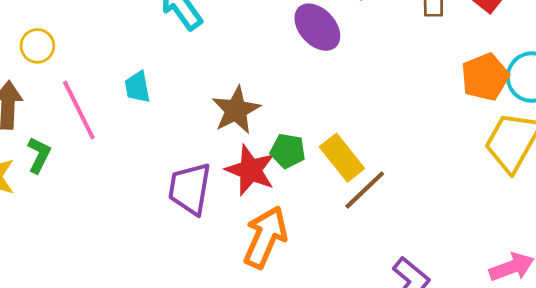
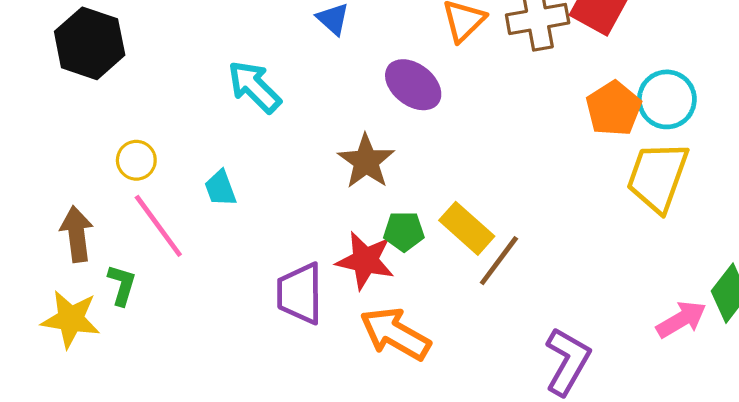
yellow circle: (37, 46) -> (136, 160), moved
brown star: (236, 110) -> (366, 161), moved
orange arrow: (265, 237) -> (395, 334), turned -74

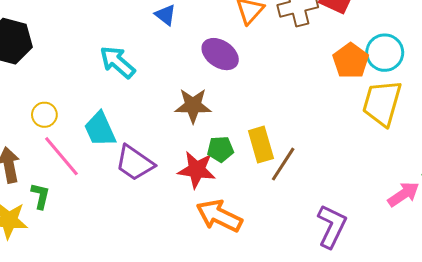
brown star: (366, 161) -> (193, 106), turned -30
cyan trapezoid: (220, 188) -> (100, 129), size x1.5
yellow rectangle: (467, 228) -> (261, 145), turned 36
purple trapezoid: (300, 293) -> (135, 163), moved, turned -51

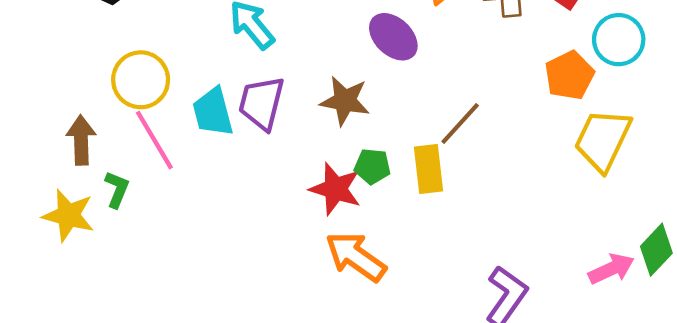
cyan circle: (385, 53) -> (619, 40), moved
yellow circle: (44, 115) -> (141, 80), size x1.6
purple trapezoid: (135, 163) -> (262, 103), moved, turned 60
brown line: (283, 164) -> (460, 124), moved

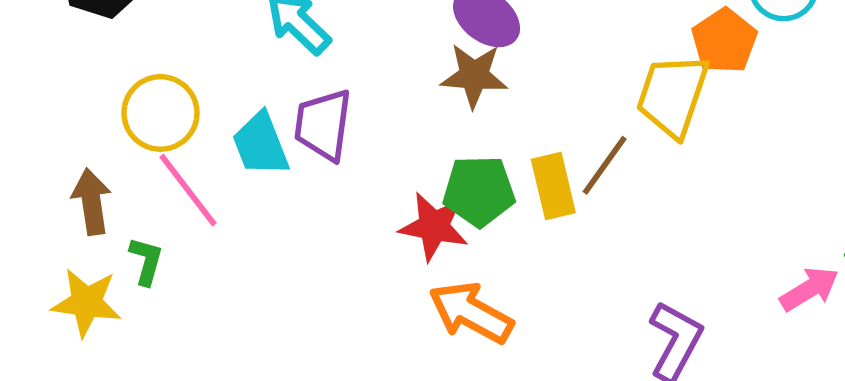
brown star: (345, 101) -> (474, 76), moved
brown line: (460, 124) -> (605, 165), moved
yellow trapezoid: (603, 140) -> (673, 95), moved
green pentagon: (372, 166) -> (479, 191), size x1.5

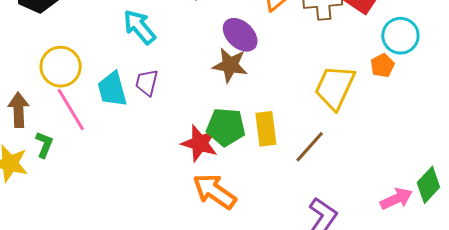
orange pentagon: (724, 41) -> (382, 66), moved, size x0.7
purple trapezoid: (323, 125) -> (147, 83), size x0.7
brown line: (605, 165) -> (310, 147), moved

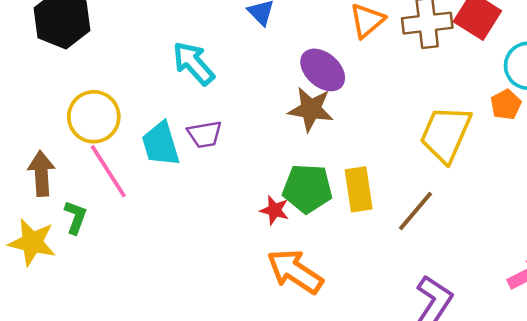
purple trapezoid: (147, 83) -> (205, 134), turned -112
red star: (200, 143) -> (274, 210), size x0.6

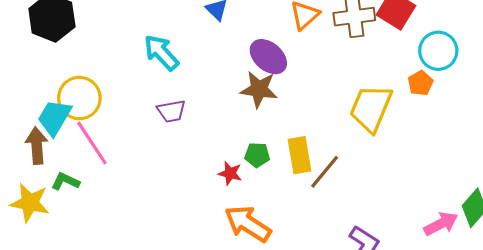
cyan trapezoid: (161, 144) -> (54, 117), moved, turned 48
green pentagon: (307, 189) -> (257, 155), size x0.6
brown line: (415, 211) -> (325, 172), moved
green L-shape: (75, 217) -> (65, 181), turned -84

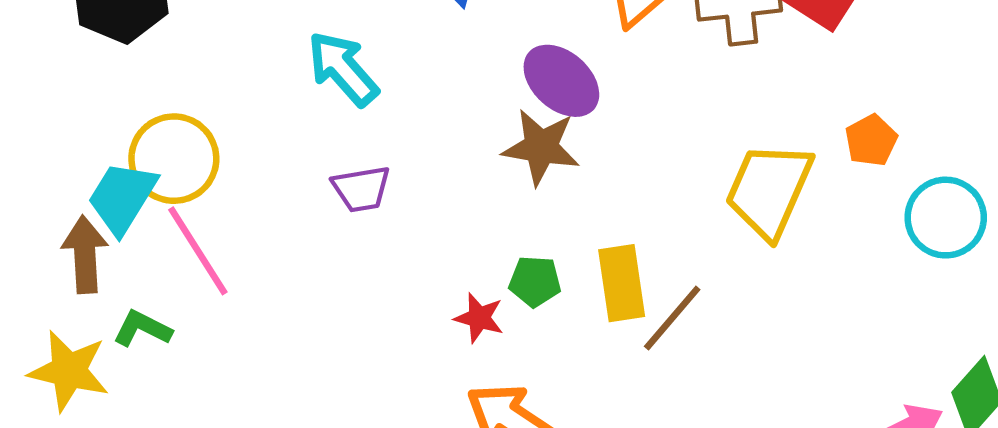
cyan circle: (438, 51) -> (946, 218), moved

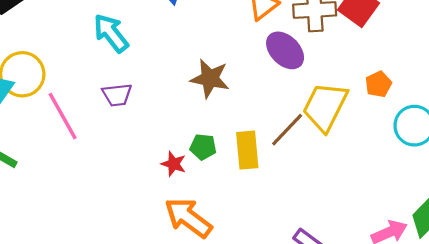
purple ellipse: (561, 81) -> (285, 50), moved
pink line: (198, 251) -> (63, 116), moved
brown line: (672, 318) -> (287, 130), moved

